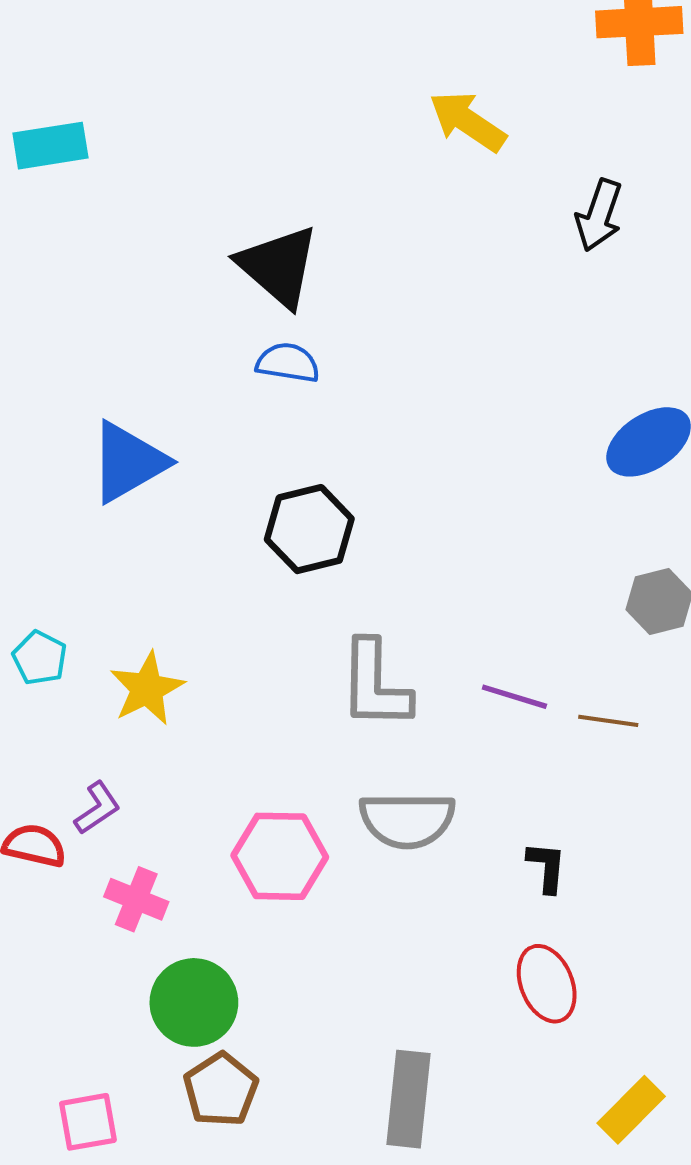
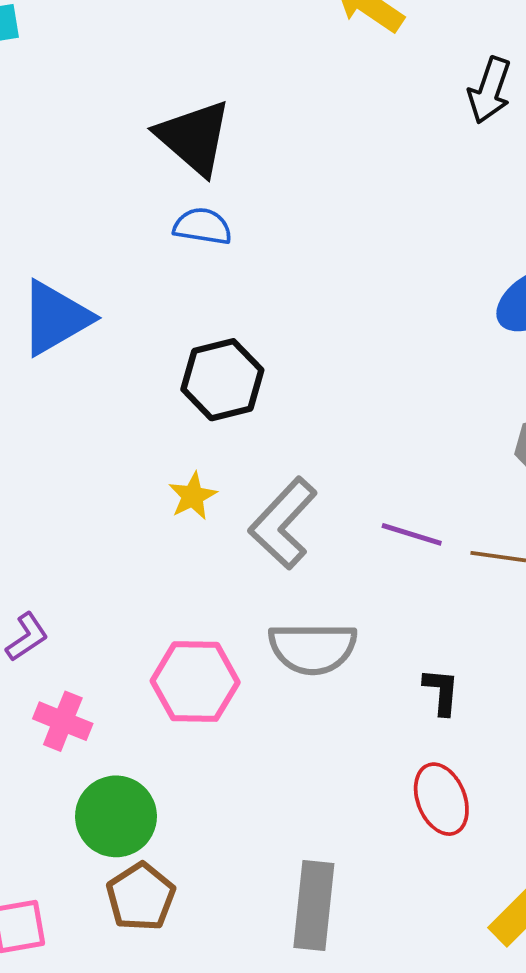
gray L-shape: (375, 685) -> (283, 523), turned 42
yellow star: (147, 689) -> (193, 496), moved, size x0.7

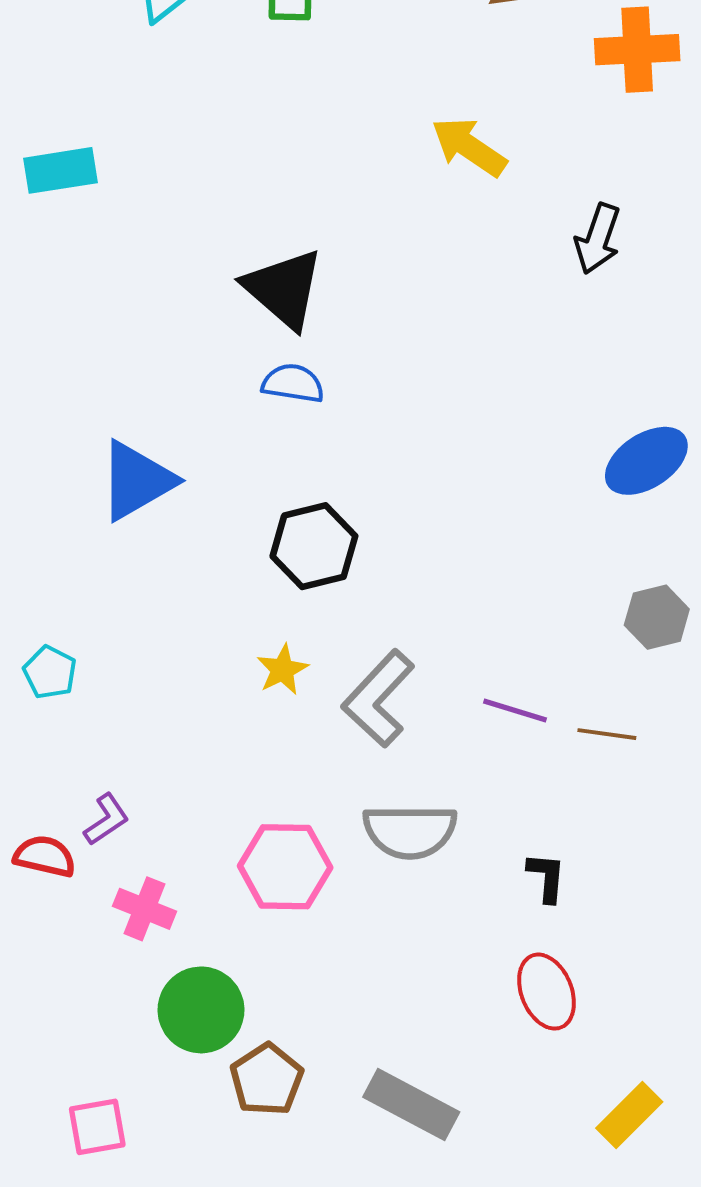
brown pentagon: (141, 897) -> (267, 1080), moved
gray rectangle: (314, 905) -> (411, 1105), turned -68

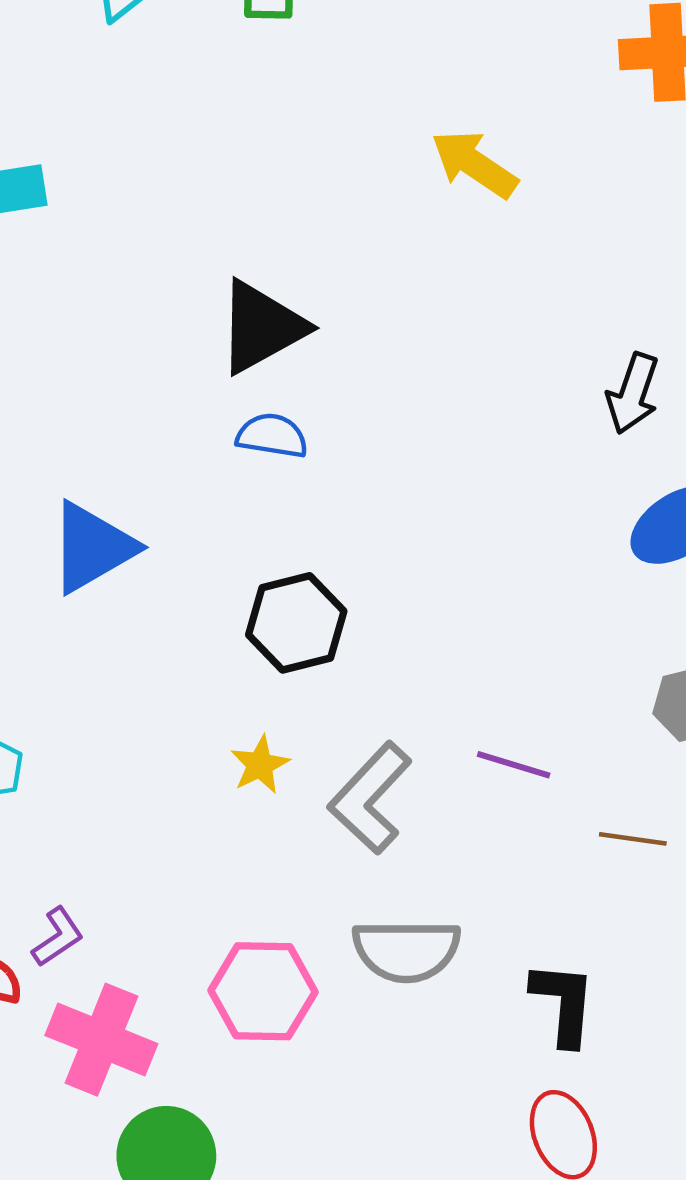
black arrow: (598, 239) -> (633, 393), moved
black triangle: (284, 289) -> (261, 327), turned 50
purple line: (515, 710) -> (514, 765), moved
black L-shape: (547, 877) -> (563, 1003), size x1.5
pink cross: (145, 909) -> (101, 1040), size x1.5

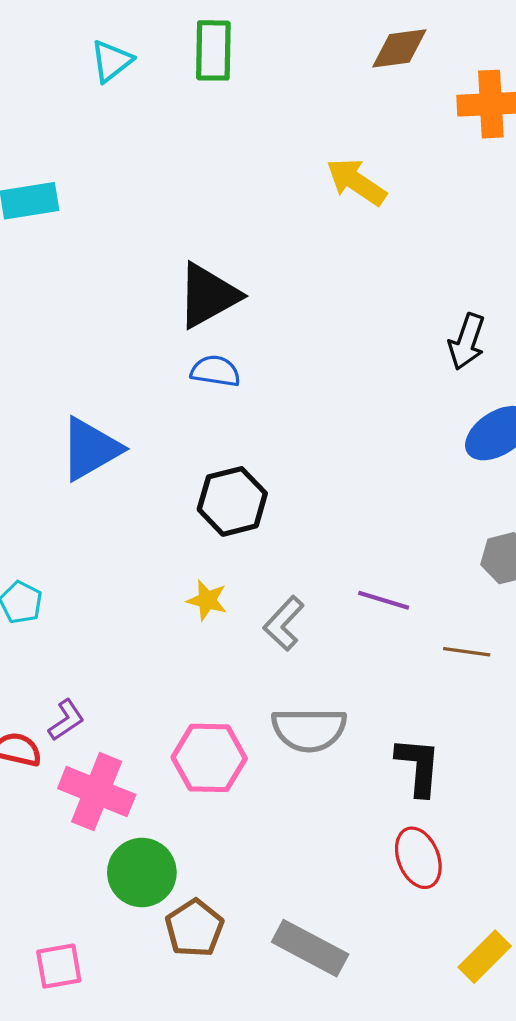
yellow star: (260, 765) -> (207, 600), turned -30
gray L-shape: (370, 798) -> (284, 623), size x0.7

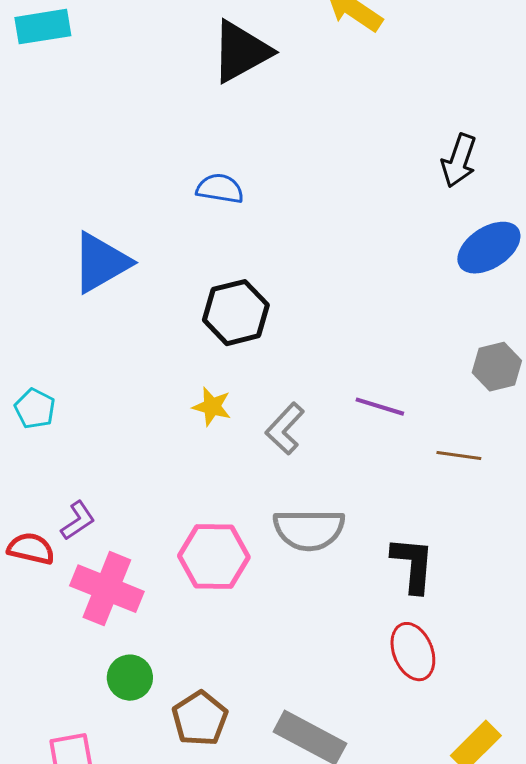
black triangle: (208, 295) -> (241, 52), moved
green circle: (142, 872) -> (130, 678), moved, size x0.7

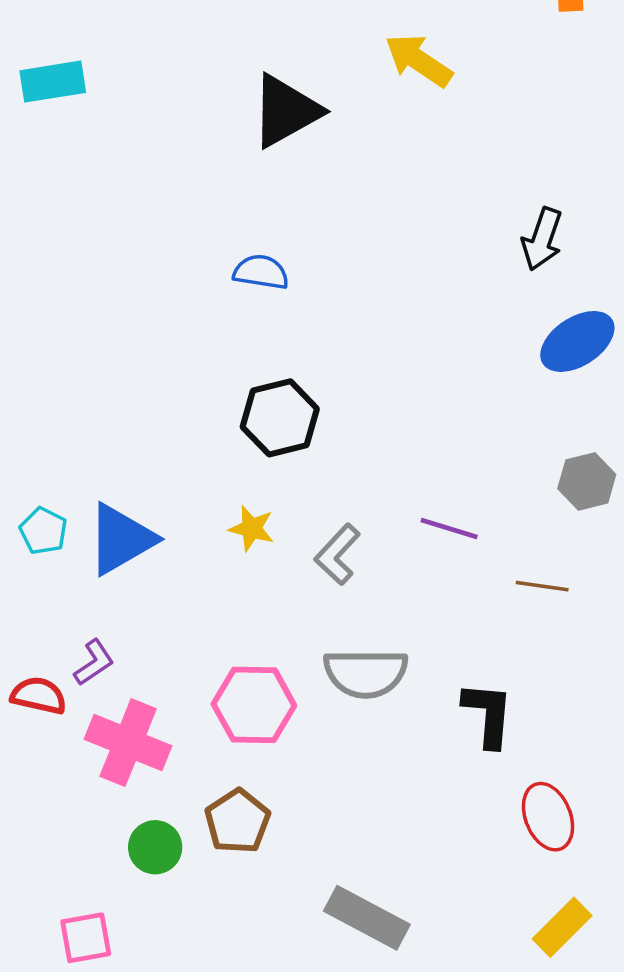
blue triangle: (101, 263) -> (121, 539), moved
red ellipse: (413, 652) -> (548, 817), moved
brown pentagon: (200, 719) -> (237, 821), moved

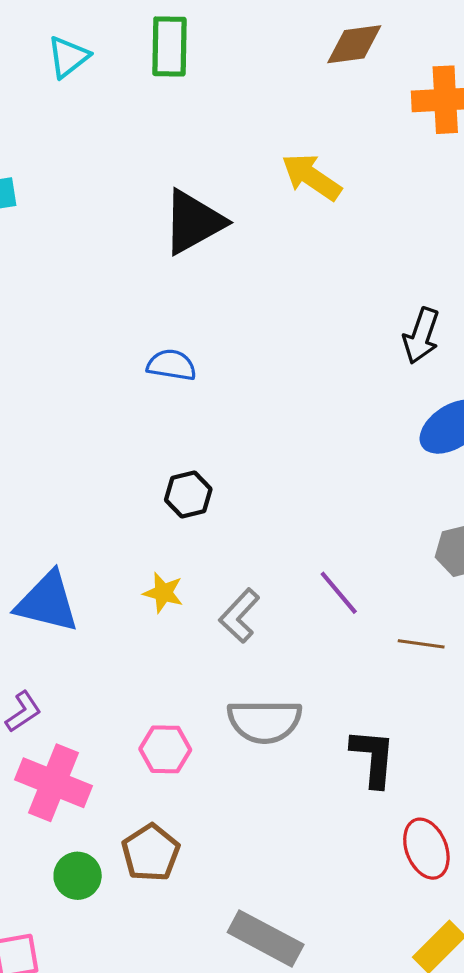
black hexagon: (280, 418) -> (188, 495), size x0.7
purple line: (449, 528) -> (339, 593), turned 33
blue triangle: (121, 539) -> (47, 602), turned 44
pink hexagon: (254, 705) -> (165, 749), size x0.7

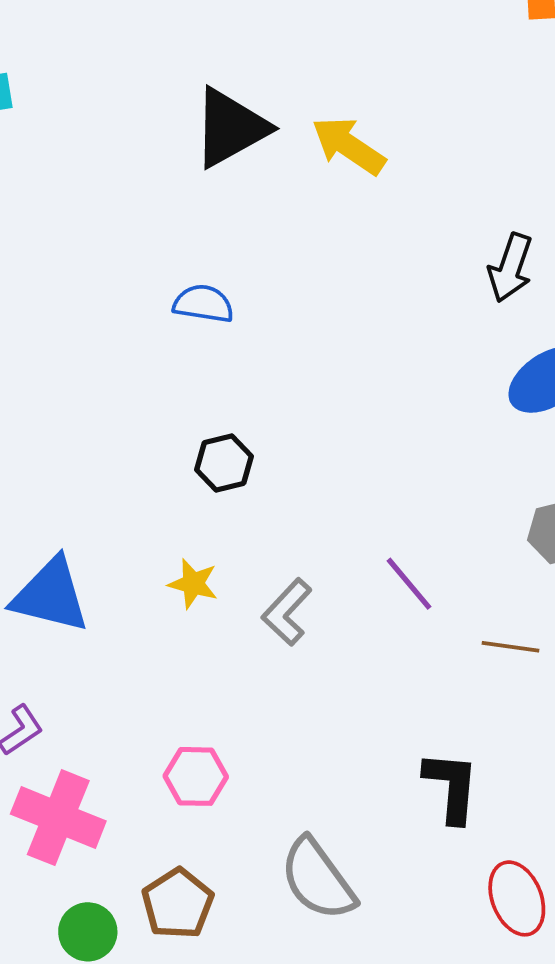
yellow arrow: (312, 177) -> (349, 146), moved
gray semicircle: (265, 721) -> (318, 879), moved, turned 54

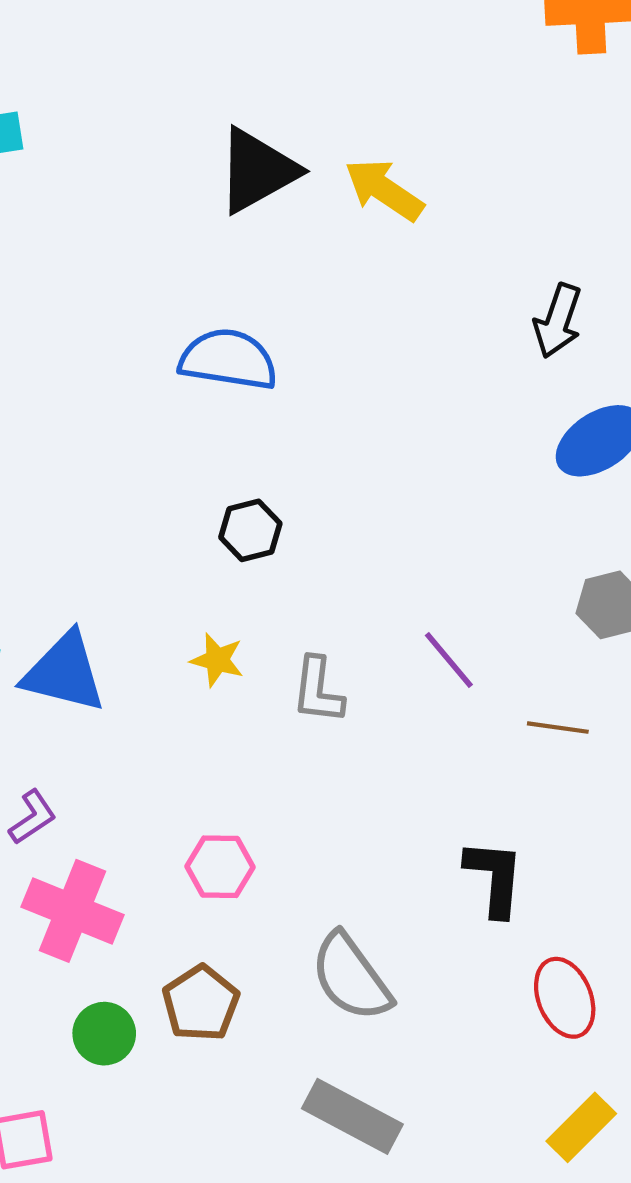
blue semicircle: (203, 304) -> (228, 359), size x1.5
gray L-shape: (287, 612) -> (318, 690), turned -36

